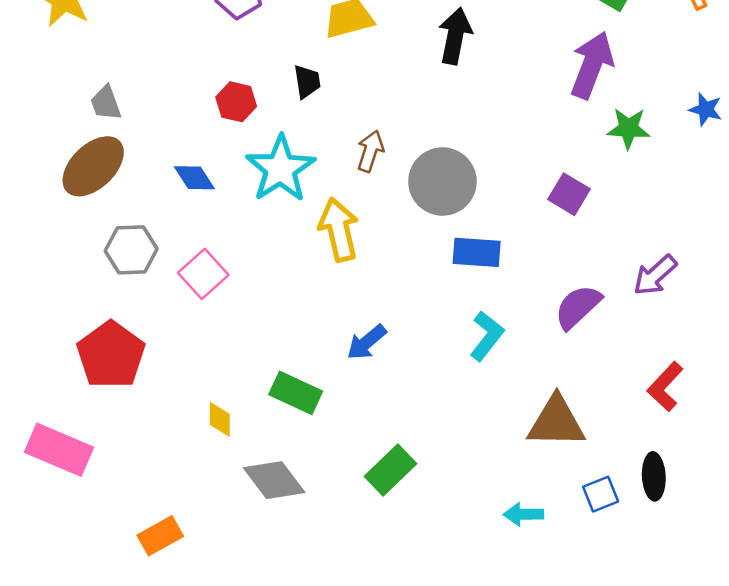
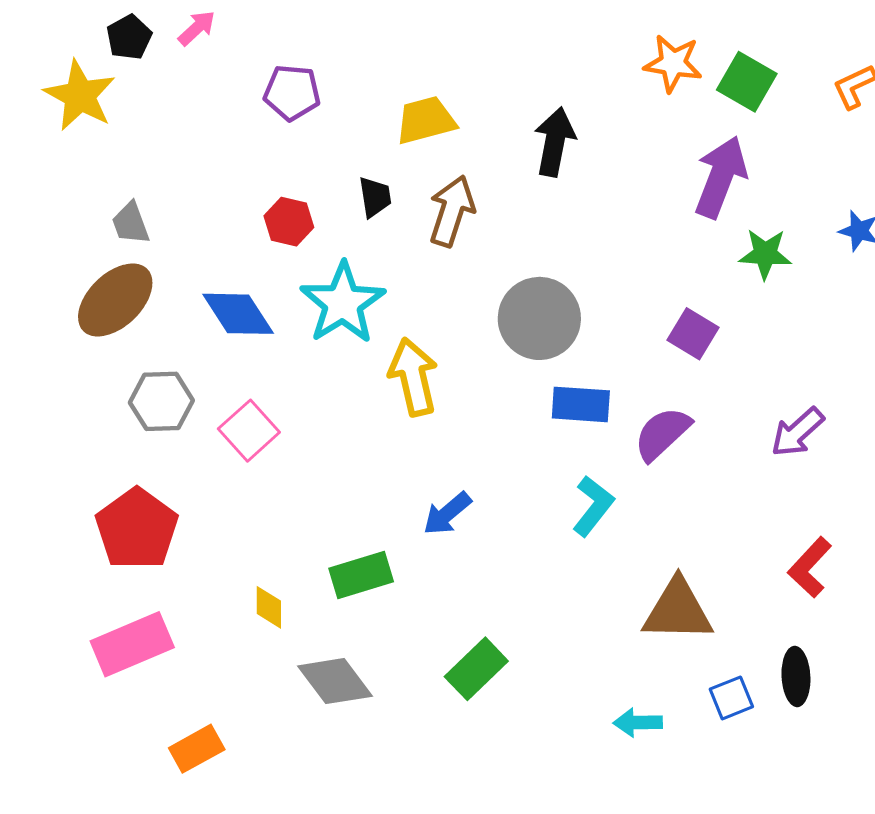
brown arrow: (370, 151) -> (452, 211), moved, size x1.4
blue diamond: (194, 178) -> (238, 314), size x1.4
purple semicircle: (578, 307) -> (662, 434), moved
green rectangle: (296, 393) -> (361, 575), turned -42
pink rectangle: (59, 450) -> (132, 644), moved, turned -46

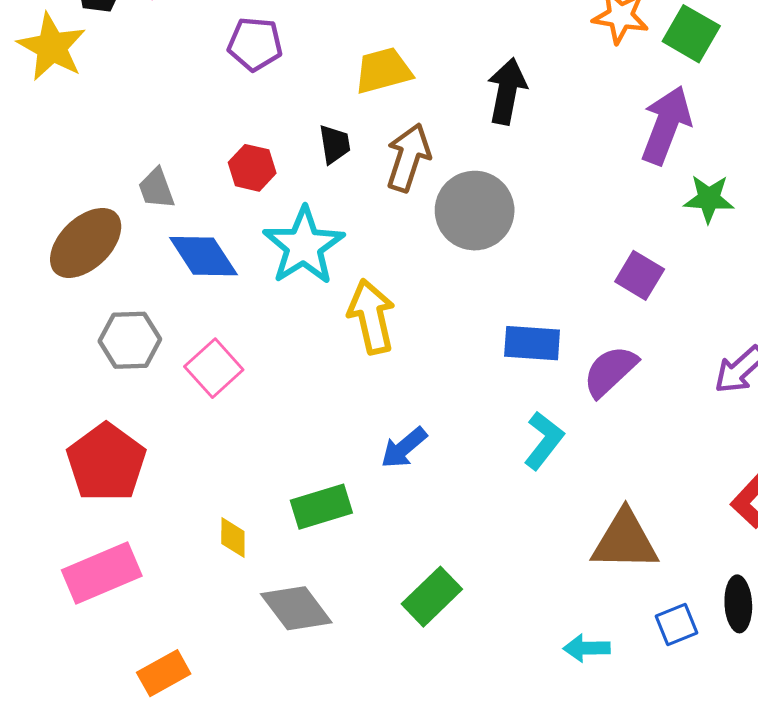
gray trapezoid: (131, 223) -> (156, 188), moved
gray circle: (539, 318) -> (475, 211), moved

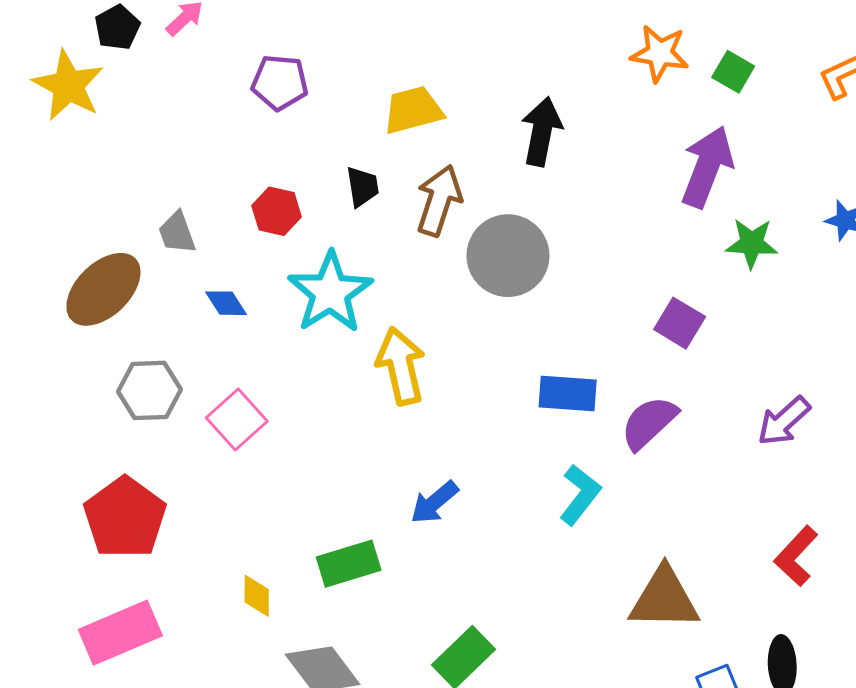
green square: (691, 34) -> (733, 72), size x0.7
blue diamond: (203, 256) -> (226, 303), size x0.6

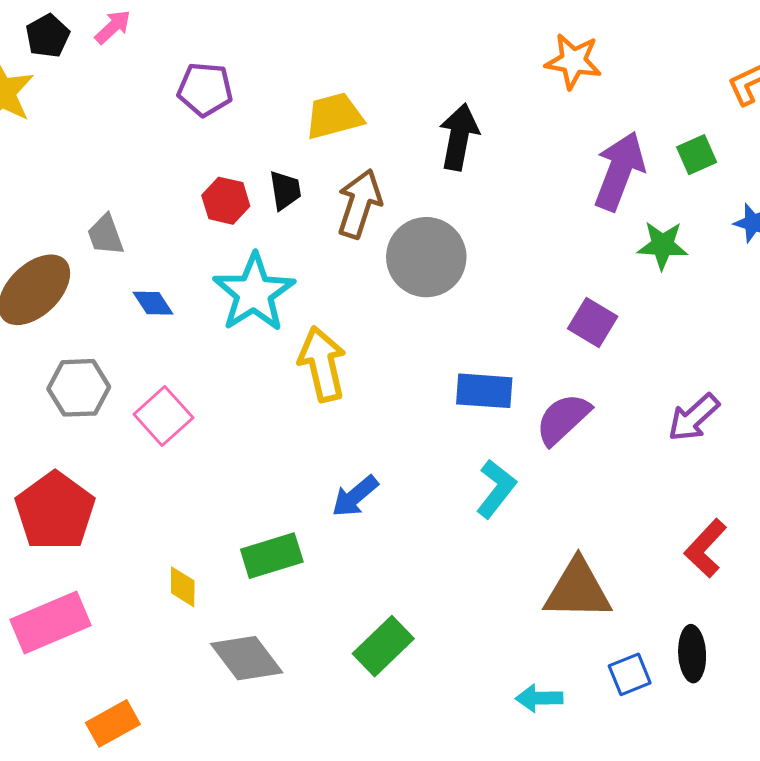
green square: (733, 72) -> (697, 155), moved, turned 36
red hexagon: (277, 211) -> (226, 201), moved

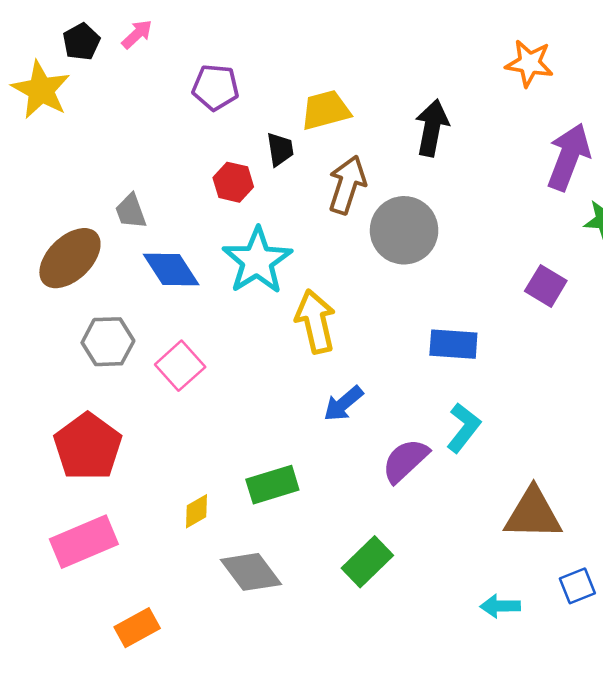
black trapezoid: (285, 190) -> (280, 149), moved
blue diamond: (153, 303) -> (171, 270), size x1.6
purple semicircle: (563, 419) -> (405, 461), moved
blue arrow: (355, 496) -> (343, 404), moved
yellow diamond: (183, 587) -> (197, 511), turned 60

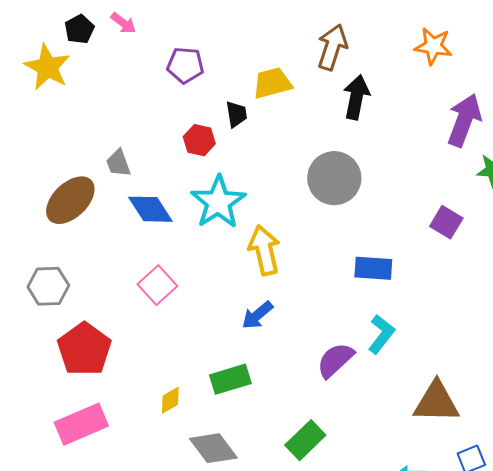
pink arrow: (137, 34) -> (123, 23), turned 80
brown arrow: (347, 185) -> (332, 47), moved
gray hexagon: (108, 342) -> (48, 286), moved
blue arrow: (343, 404) -> (257, 315), moved

